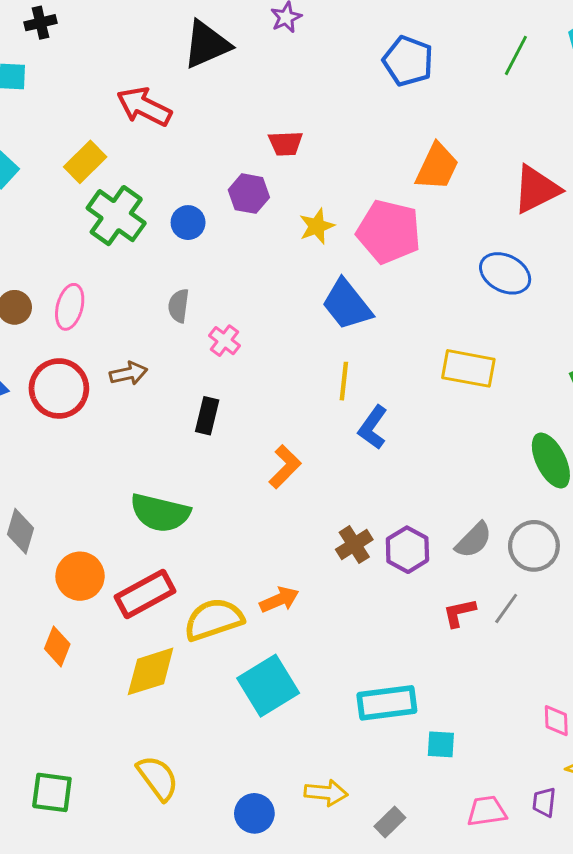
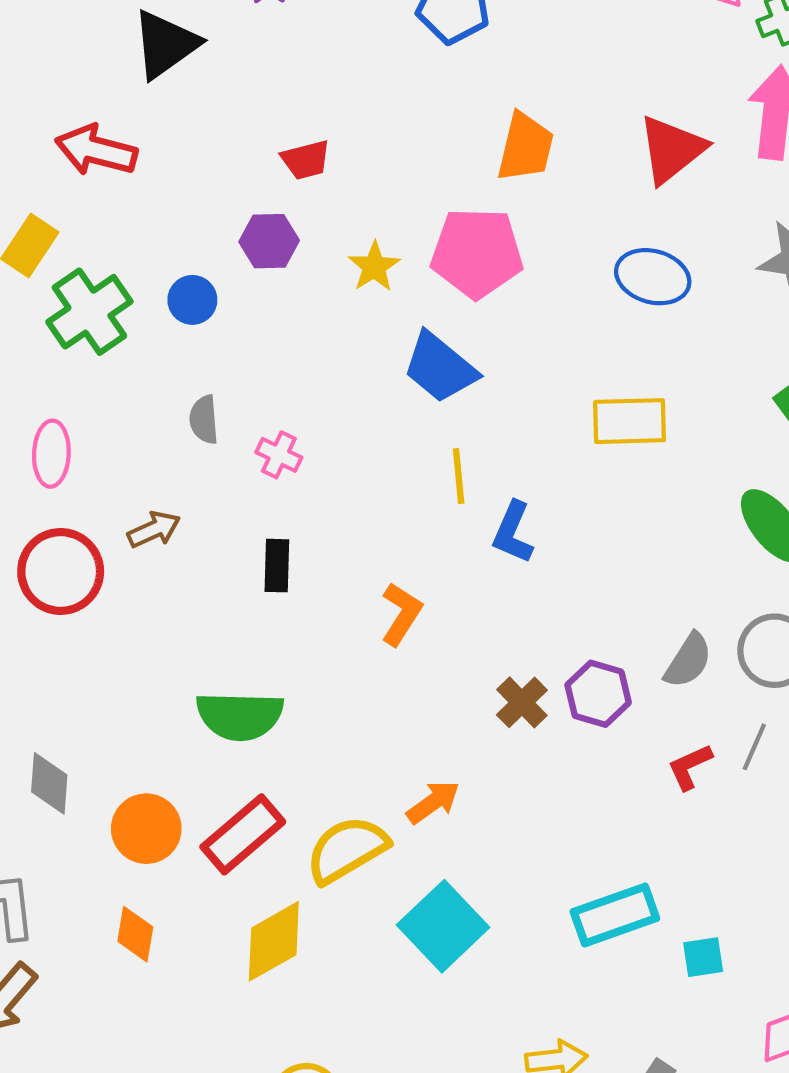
green cross: (116, 216) -> (89, 312), turned 32

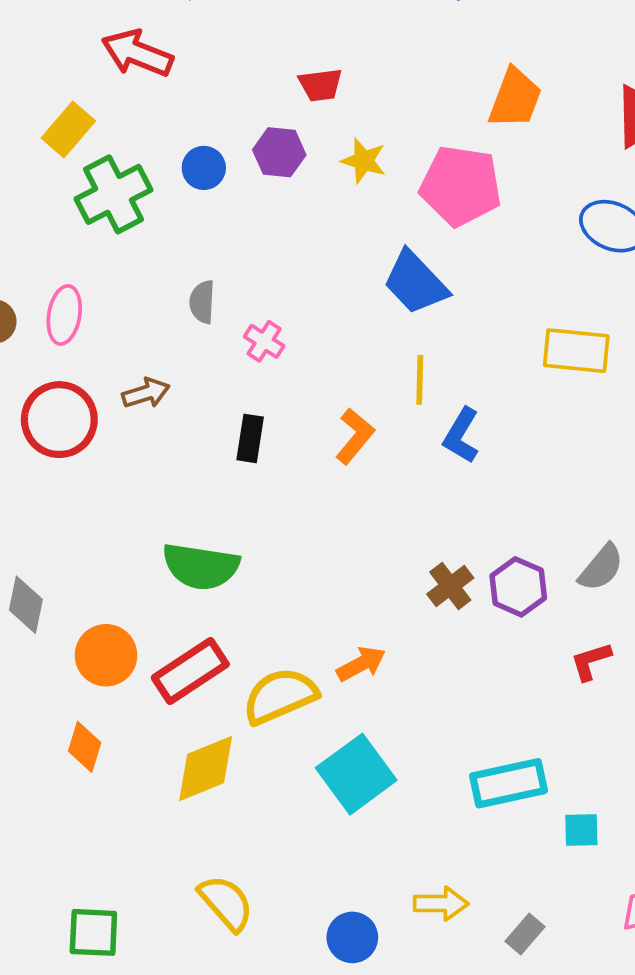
yellow star: (374, 267) -> (364, 161), moved, turned -30
blue circle: (192, 300) -> (204, 168), moved
orange L-shape: (401, 614) -> (355, 436), moved

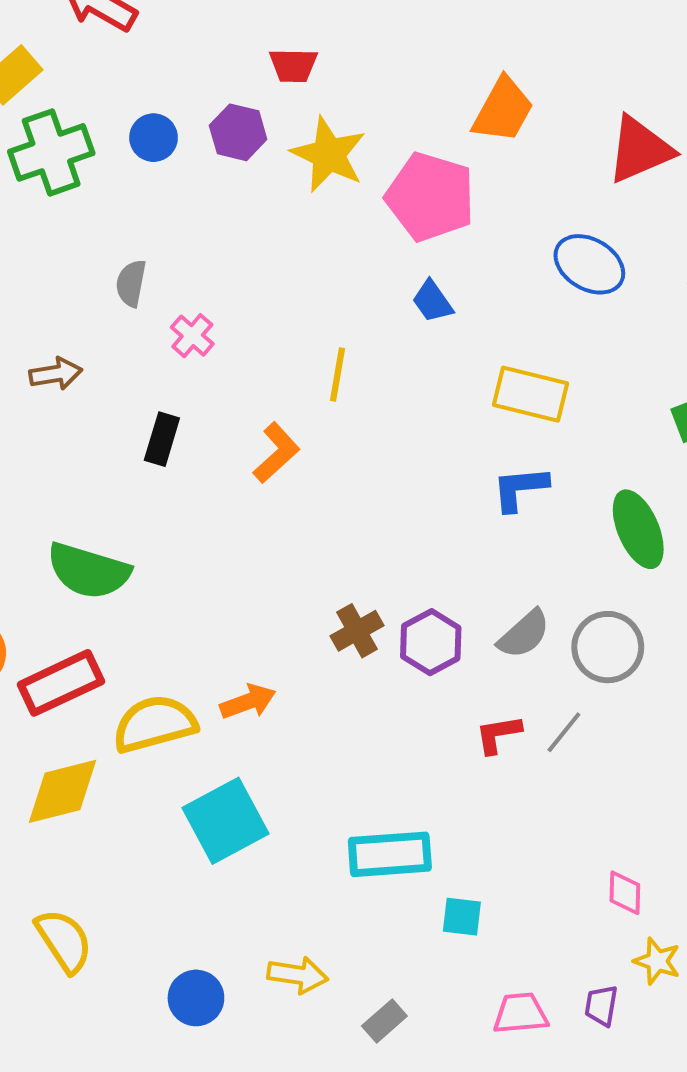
yellow star: (364, 161) -> (329, 155), size x1.5
blue trapezoid: (415, 283) -> (433, 301), moved, size x0.6
yellow line: (420, 380) -> (337, 374), moved
blue L-shape: (461, 436) -> (520, 488), moved, turned 46

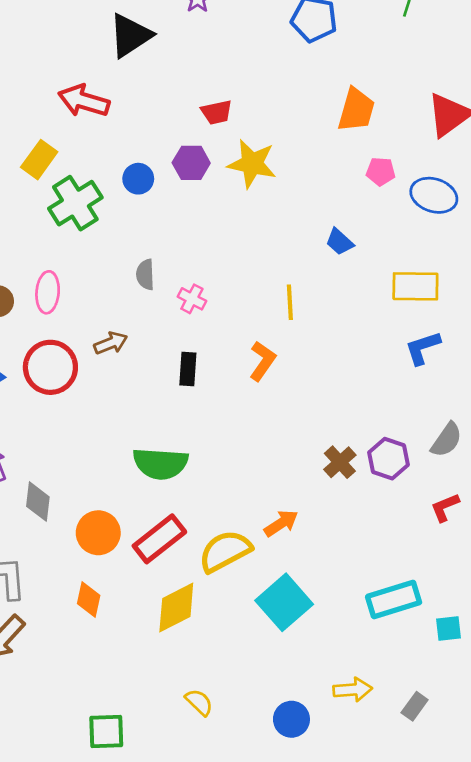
pink pentagon: (430, 197) -> (381, 171), moved, size x0.5
yellow semicircle: (64, 941) -> (199, 702), size x0.7

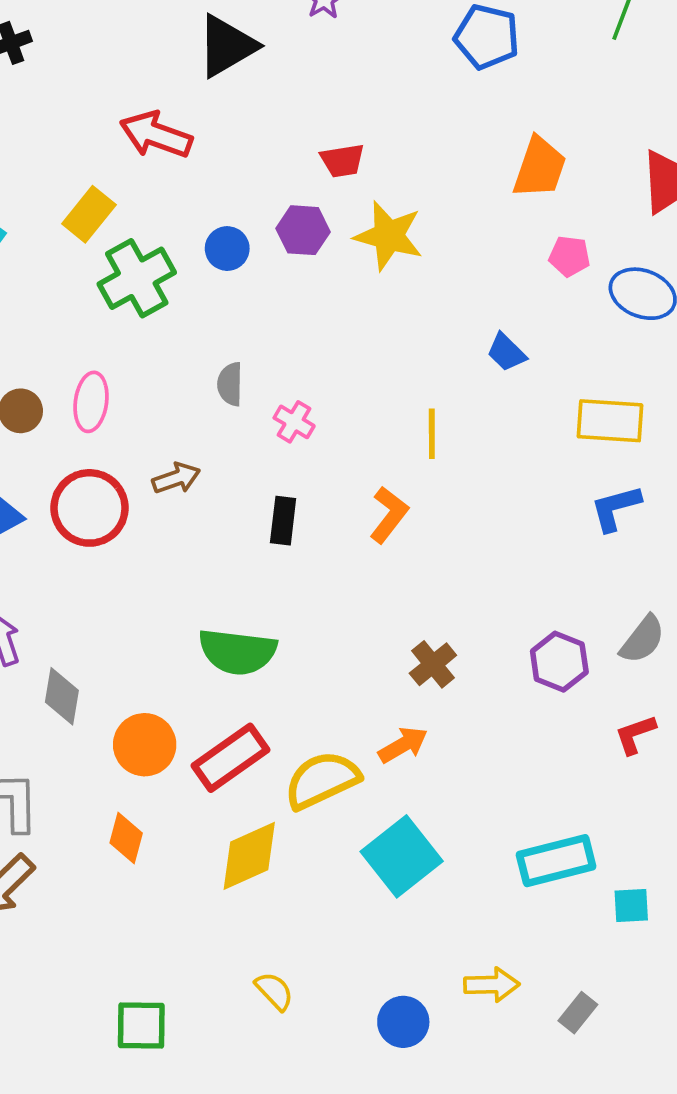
brown cross: (340, 462) -> (433, 664), moved

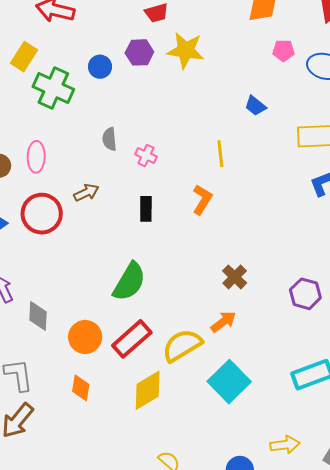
green cross: (137, 278) -> (53, 88), turned -30
green semicircle: (238, 652) -> (129, 282), turned -60
purple hexagon: (559, 662) -> (305, 294), moved

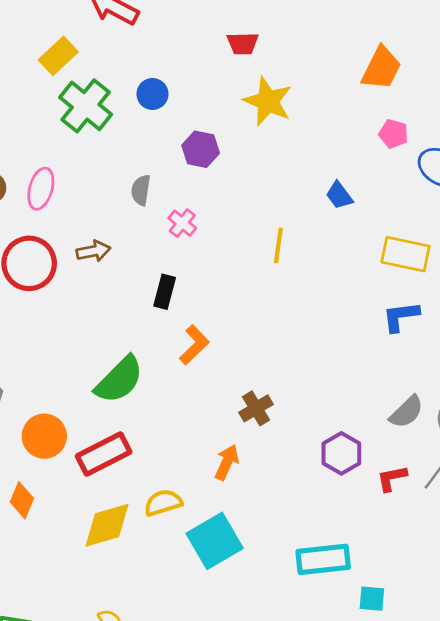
purple hexagon: (139, 52) -> (201, 149), moved
orange L-shape: (202, 200) -> (194, 345), moved
orange arrow: (223, 322) -> (227, 462), turned -44
yellow semicircle: (182, 345) -> (163, 503), moved, size x0.7

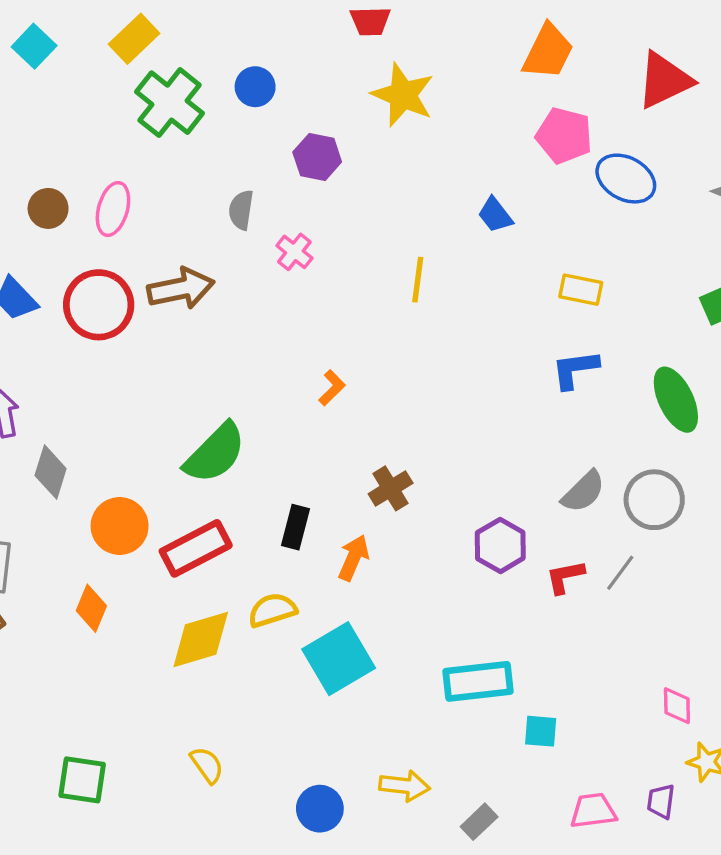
pink pentagon: (393, 134) -> (564, 136), size x1.5
brown arrow: (93, 251) -> (181, 289), size x1.5
yellow rectangle: (406, 254) -> (581, 290), size x0.7
black rectangle: (165, 292) -> (296, 527), moved
orange L-shape: (194, 345) -> (332, 388), moved, size x0.7

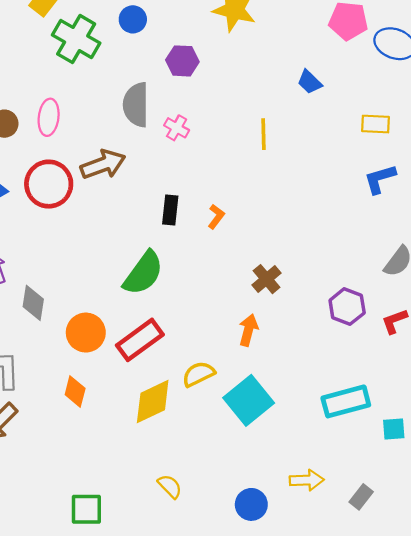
gray semicircle: (241, 210) -> (136, 105), size x1.6
black rectangle: (296, 527) -> (170, 210), moved

